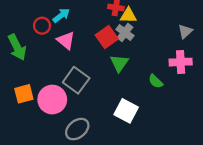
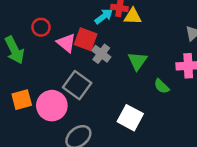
cyan arrow: (61, 15) -> (104, 16), moved
gray cross: (125, 32) -> (101, 54), moved
red square: (107, 37) -> (86, 39), moved, turned -35
green triangle: (119, 63) -> (137, 61), moved

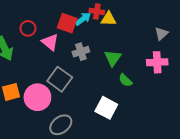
red square: (86, 39) -> (67, 23), moved
gray cross: (101, 54) -> (81, 52), turned 35
green semicircle: (162, 86) -> (125, 80), moved

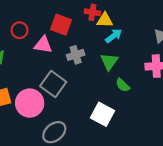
cyan arrow: (83, 19) -> (114, 36), moved
pink triangle: (50, 42) -> (43, 45), turned -30

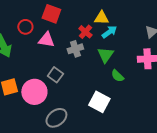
red cross: (92, 12) -> (85, 32), moved, turned 32
red square: (61, 25) -> (51, 14), moved
gray square: (53, 84) -> (55, 75), size x0.7

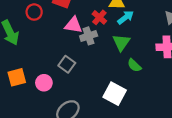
pink triangle: (46, 40) -> (73, 25), moved
pink circle: (34, 92) -> (44, 83), size x0.6

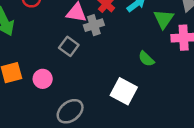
green triangle: (121, 42) -> (164, 19), moved
gray square: (67, 64) -> (69, 46), moved

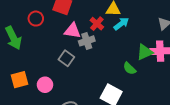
green triangle: (164, 19) -> (145, 52), moved, turned 30

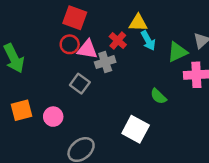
red circle: (36, 19) -> (70, 44), moved
cyan arrow: (121, 24) -> (148, 41), turned 98
green triangle: (145, 52) -> (177, 52), moved

